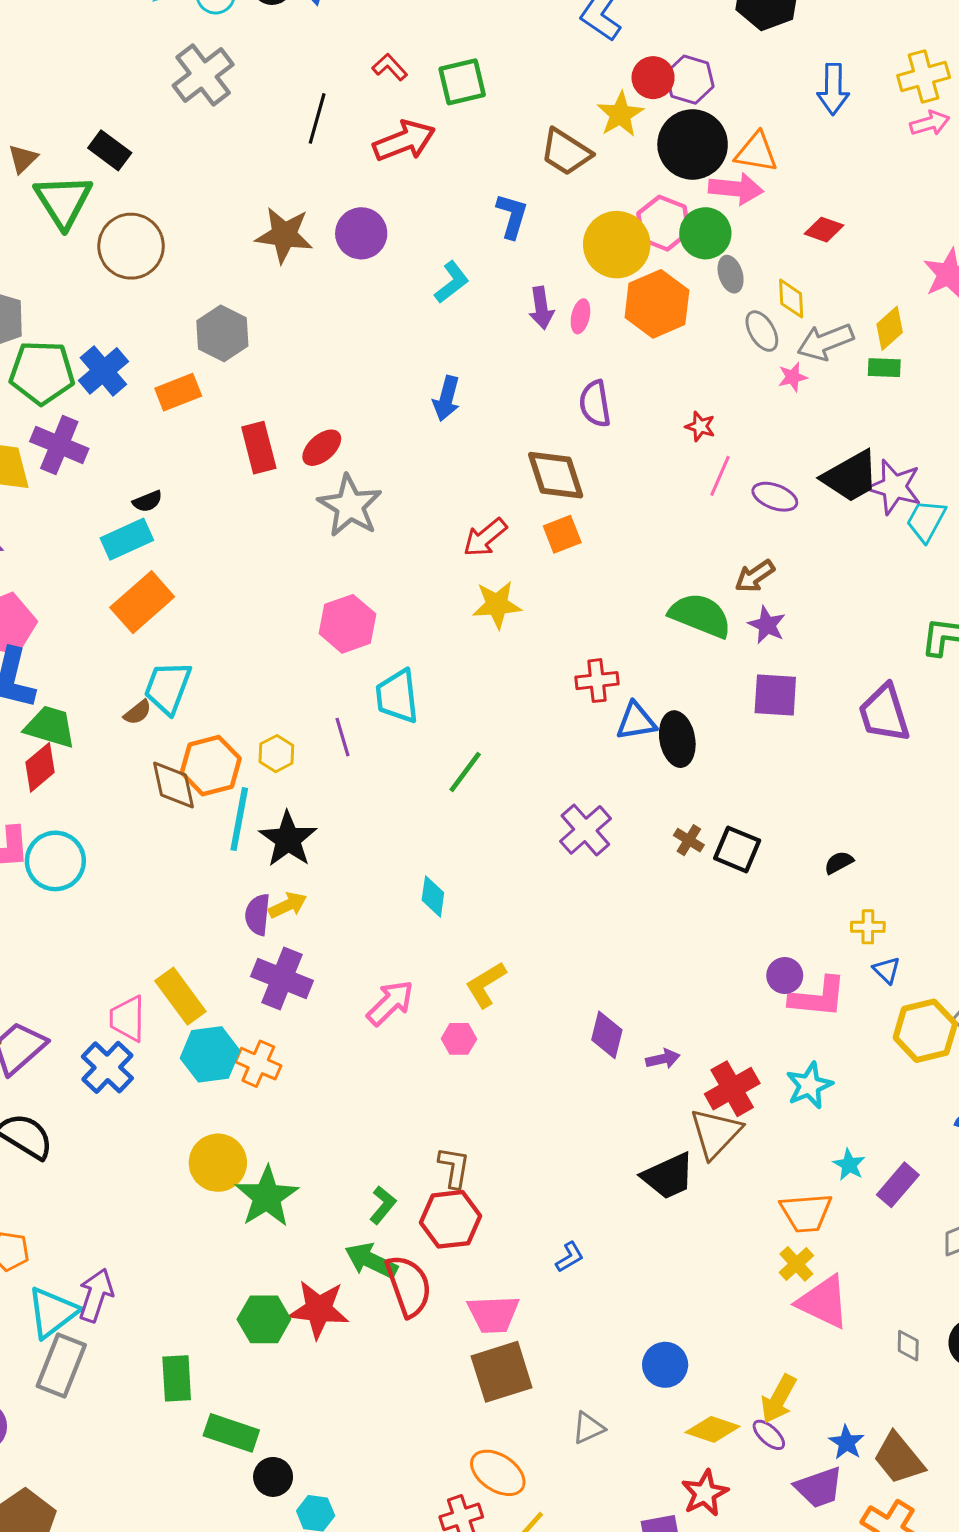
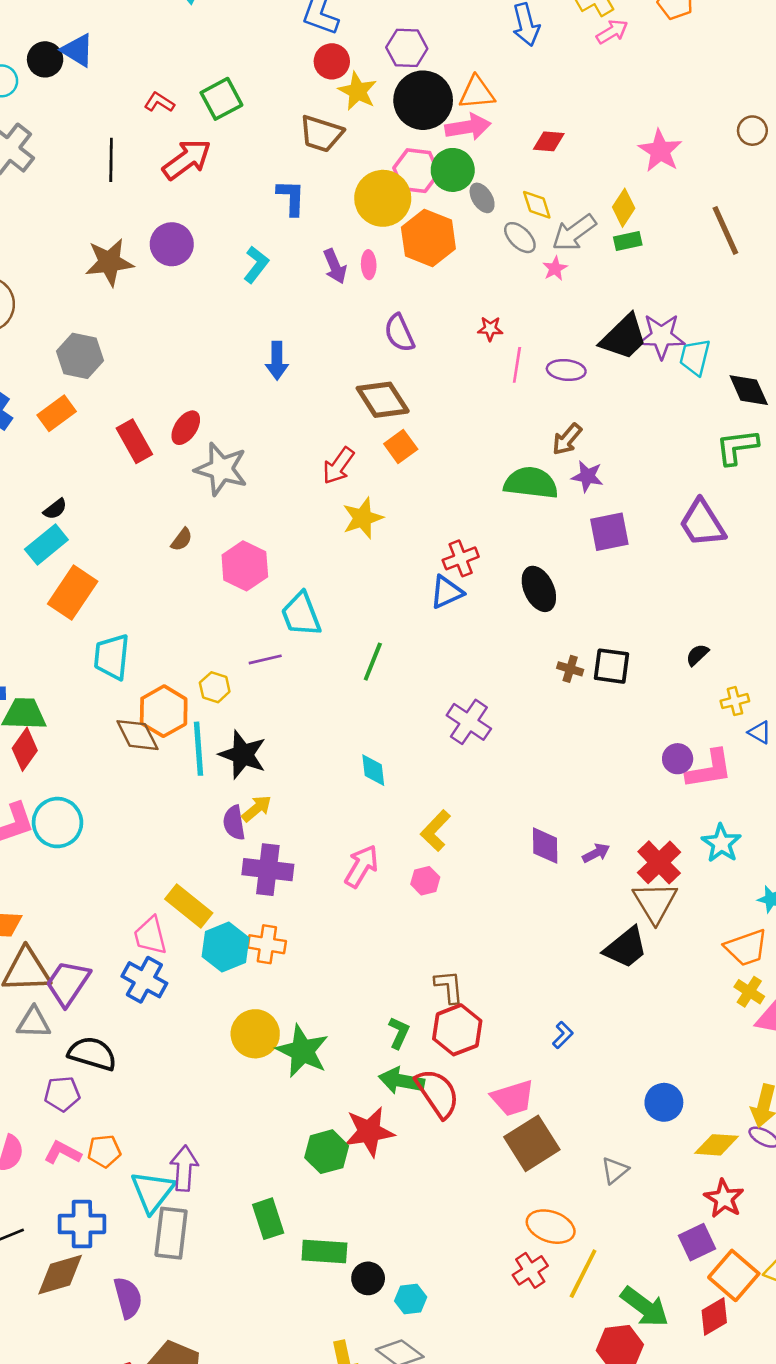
red circle: (653, 78) -> (332, 61), moved
brown semicircle: (138, 712) -> (182, 540), moved
blue triangle: (636, 721) -> (447, 592), moved
purple line: (343, 737) -> (265, 659), turned -72
purple cross: (585, 830) -> (469, 722), moved

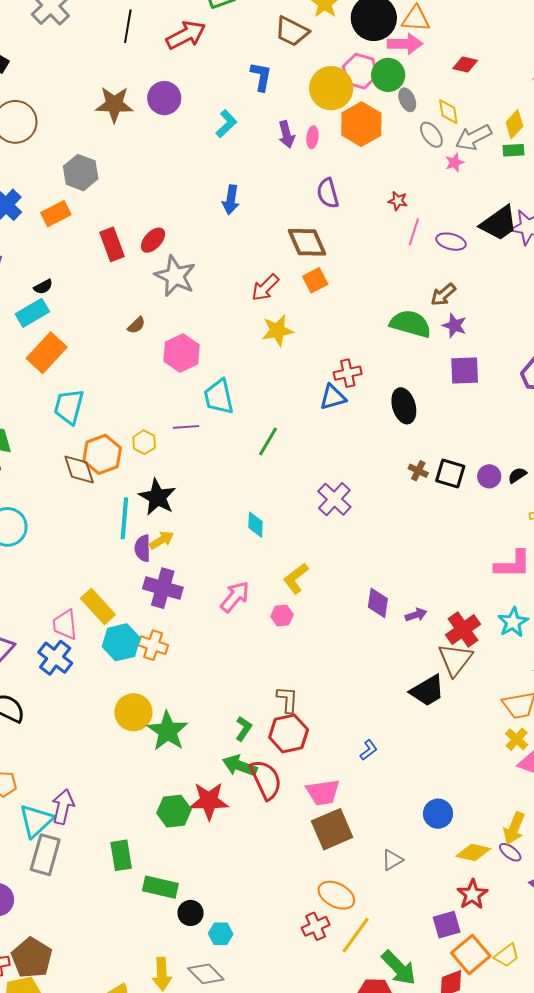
cyan line: (199, 749) -> (124, 518), moved
purple circle: (678, 759) -> (489, 476), moved

